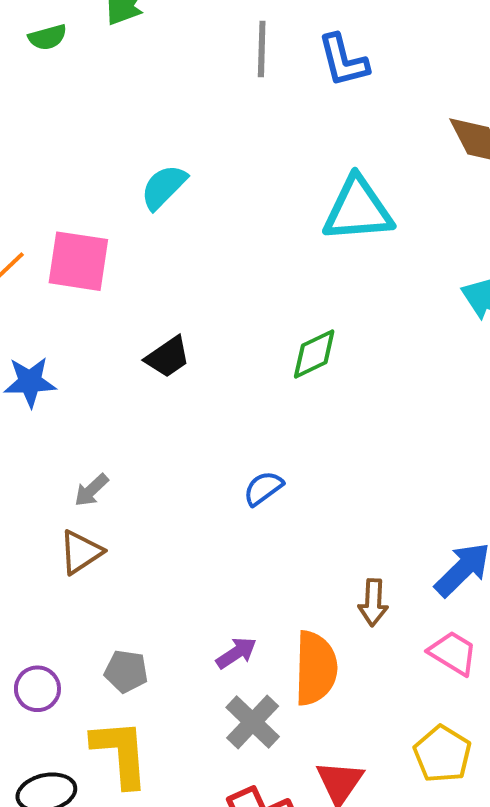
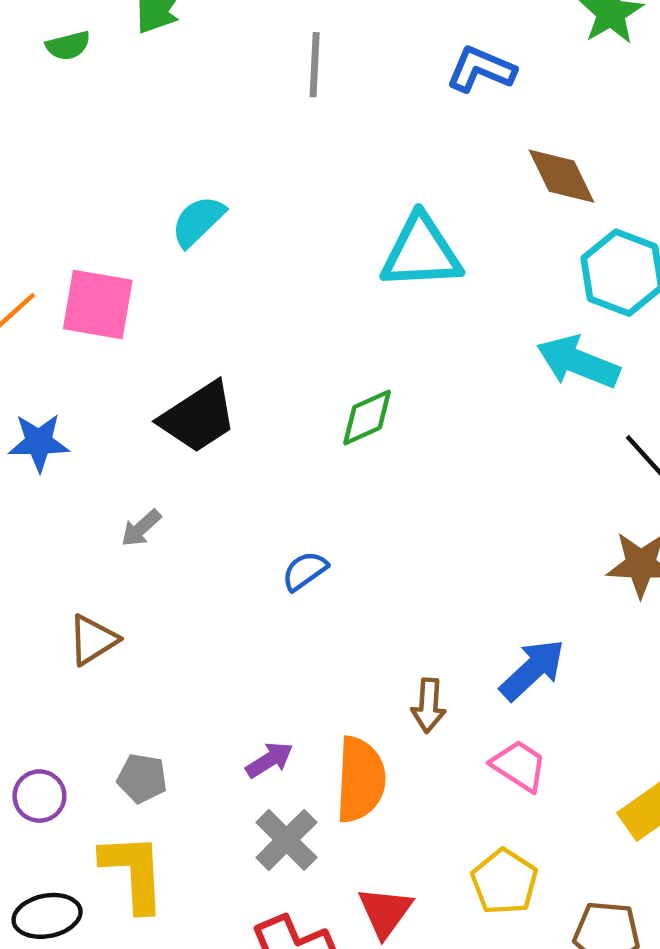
blue L-shape: (343, 60) -> (481, 69), moved, turned 126
black trapezoid: (168, 357) -> (198, 417), size x1.5
gray arrow: (91, 490) -> (141, 528), moved

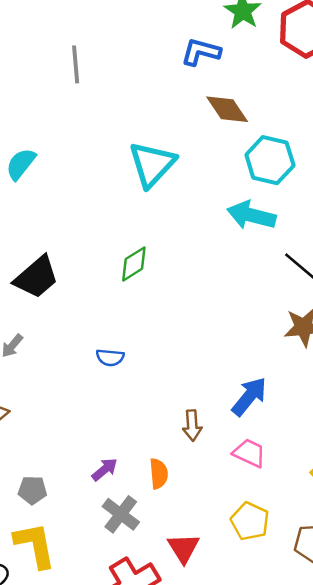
blue L-shape: (481, 69) -> (201, 52), moved
cyan triangle: (421, 252) -> (152, 164), turned -36
blue semicircle: (305, 571) -> (110, 357), turned -132
orange semicircle: (360, 780) -> (159, 474), size x0.6

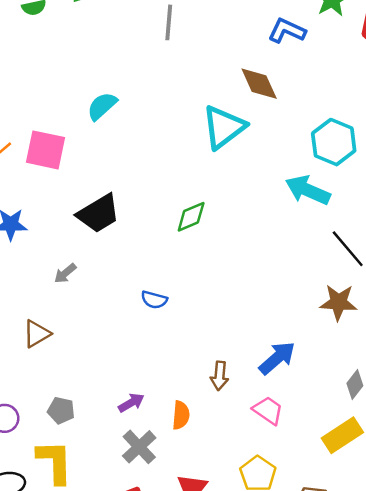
brown diamond: (227, 109) -> (259, 84), moved

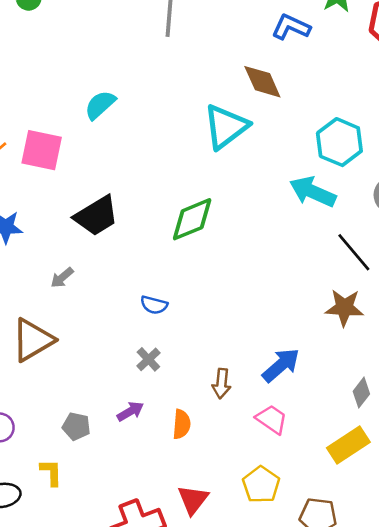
green diamond: (191, 217) -> (192, 219), size x1.4
brown triangle: (37, 334) -> (33, 340), size x1.5
gray pentagon: (61, 410) -> (76, 426), moved
gray cross: (139, 447) -> (148, 359), moved, size x0.7
yellow L-shape: (55, 462) -> (51, 472), size x0.6

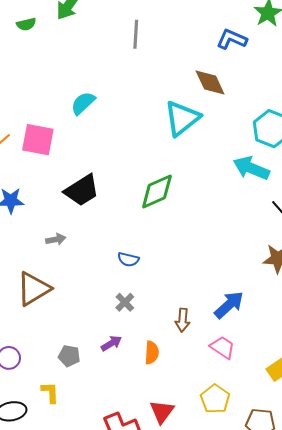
gray arrow: (62, 278) -> (56, 239), turned -150

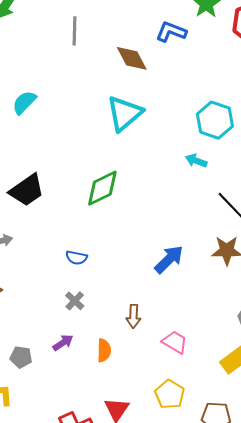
brown diamond: (210, 83) -> (132, 58), moved
cyan arrow: (251, 168) -> (196, 161), size x0.6
blue arrow: (229, 305) -> (169, 259), moved

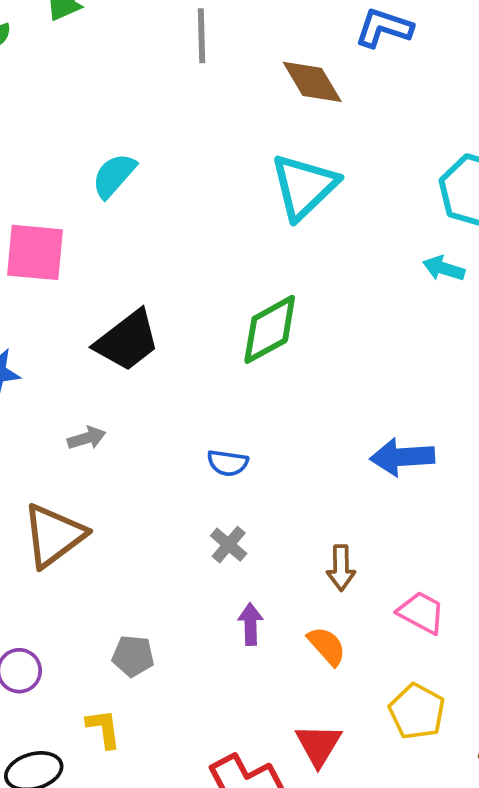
blue arrow: (169, 259) -> (402, 457), turned -136
purple arrow: (63, 343) -> (250, 624), moved, turned -55
orange semicircle: (104, 350) -> (327, 646), moved, turned -40

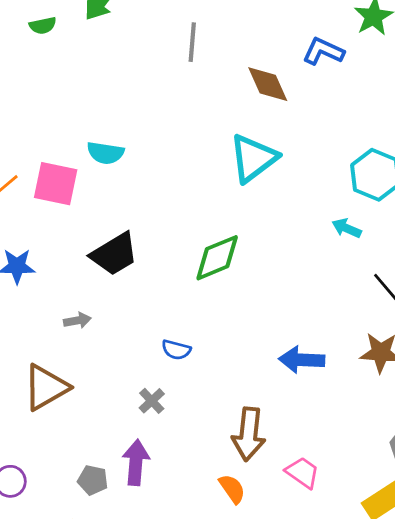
cyan semicircle: (114, 176) -> (105, 153), moved, turned -129
gray cross: (229, 545) -> (152, 401), moved
brown arrow: (341, 568) -> (249, 434), size x1.6
purple arrow: (250, 624) -> (136, 462), moved, size x1.5

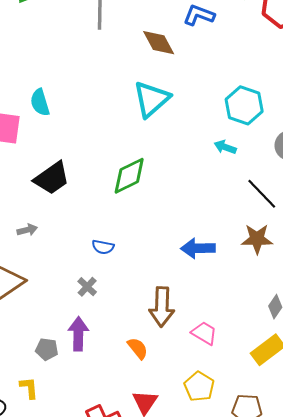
cyan semicircle: (105, 153) -> (40, 102), turned 68
orange semicircle: (232, 489) -> (138, 348), moved

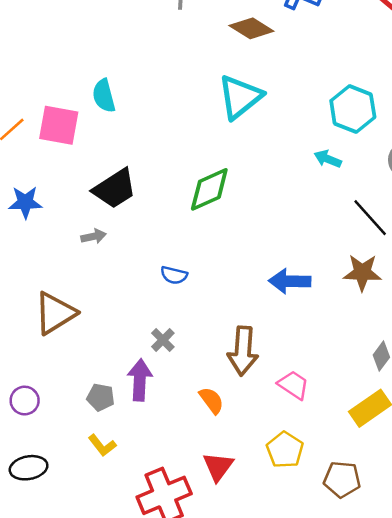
brown diamond: (159, 43) -> (251, 28), turned -32
gray arrow: (27, 230) -> (93, 236), moved
gray cross: (87, 287) -> (163, 340), moved
yellow L-shape: (29, 388) -> (102, 445), moved, turned 145

